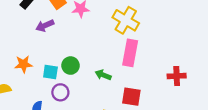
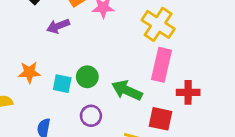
green arrow: (103, 75) -> (127, 90), size x1.5
red cross: (177, 76) -> (188, 92), moved
purple circle: (60, 92) -> (91, 116), moved

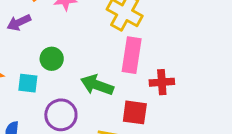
green circle: (87, 77) -> (52, 59), moved
purple circle: (91, 116) -> (61, 115), size x1.4

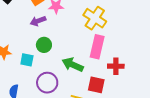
purple arrow: (19, 23) -> (38, 21), moved

